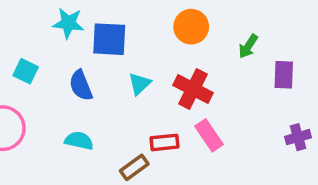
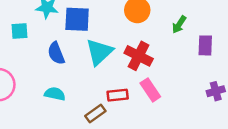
cyan square: (26, 71) -> (20, 31), moved, turned -30
cyan triangle: (140, 84) -> (99, 52), size x1.6

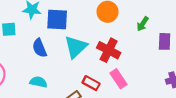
red rectangle: (118, 95) -> (91, 83), turned 35

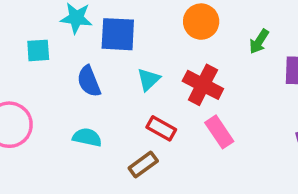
cyan triangle: (76, 47) -> (149, 79), size x0.6
red rectangle: (91, 83) -> (161, 128), moved

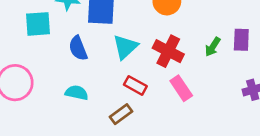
green arrow: (259, 41) -> (213, 47), moved
cyan square: (38, 50) -> (38, 24), size x1.4
cyan triangle: (149, 79) -> (125, 47), size x1.4

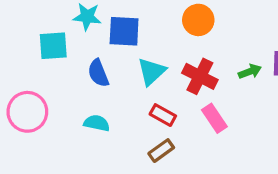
green arrow: (213, 47) -> (250, 72), turned -144
brown rectangle: (121, 114) -> (161, 151), moved

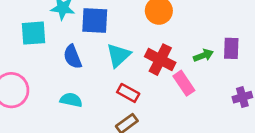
pink rectangle: (214, 118) -> (184, 83), moved

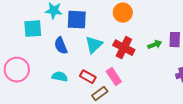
pink rectangle: (184, 83) -> (114, 77), moved
red rectangle: (128, 93) -> (88, 77), moved

